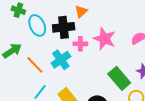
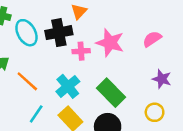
cyan cross: (61, 60) -> (68, 86), moved
green rectangle: (119, 78) -> (111, 93), moved

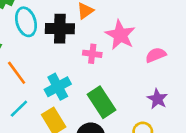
pink star: (110, 43) -> (120, 35), moved
pink cross: (81, 51) -> (92, 54), moved

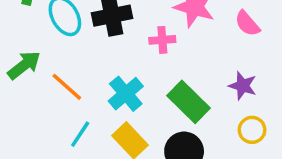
pink semicircle: (156, 55) -> (247, 23), turned -96
purple star: (157, 99) -> (243, 86), moved

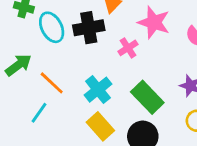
pink cross: (162, 40) -> (128, 48), turned -30
cyan line: (80, 134) -> (39, 113), moved

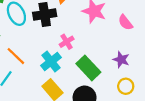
pink cross: (128, 48) -> (67, 42), moved

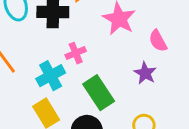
purple star: (121, 60) -> (145, 73), moved

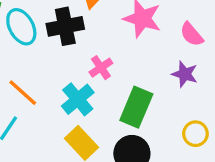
green rectangle: (99, 93) -> (136, 107), turned 68

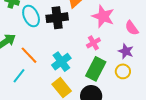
pink cross: (101, 68) -> (93, 43), moved
yellow circle: (195, 134) -> (123, 71), moved

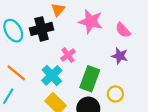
pink cross: (93, 43) -> (68, 55), moved
yellow circle: (123, 71) -> (115, 94), moved

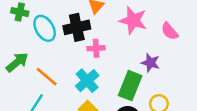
pink cross: (68, 55) -> (96, 48), moved, turned 32
purple star: (120, 56) -> (150, 63), moved

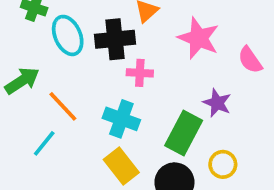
cyan cross: (87, 81) -> (121, 119), turned -35

